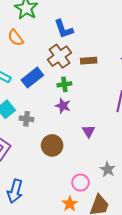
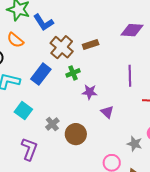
blue L-shape: (64, 29) -> (43, 22), moved
purple star: (63, 106) -> (90, 92), moved
gray cross: (27, 119) -> (52, 124), moved, turned -32

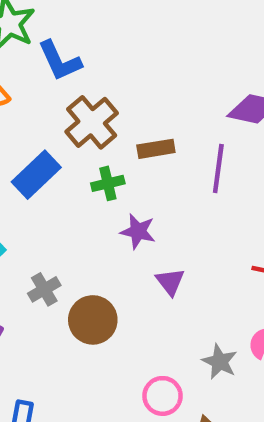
brown rectangle: (91, 44) -> (156, 149), moved
purple line: (130, 76) -> (218, 169), moved

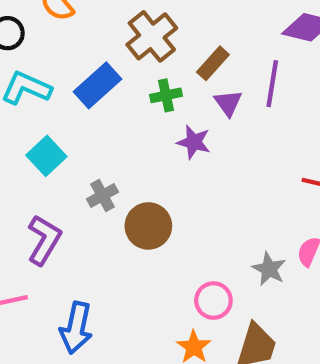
brown rectangle: (156, 149) -> (213, 63), turned -40
purple triangle: (170, 282) -> (228, 103), moved

